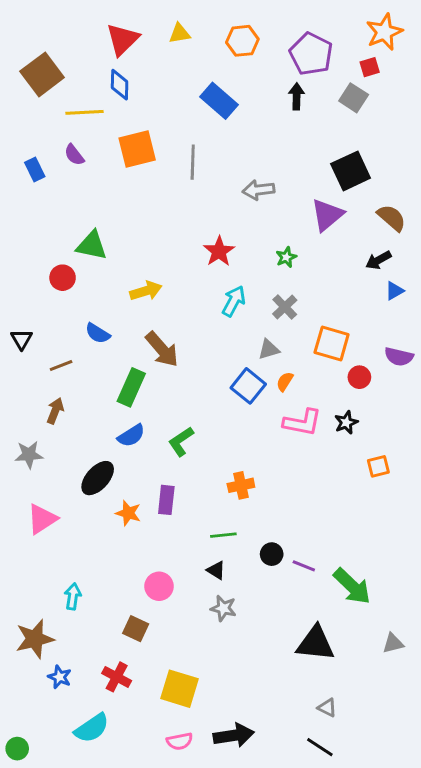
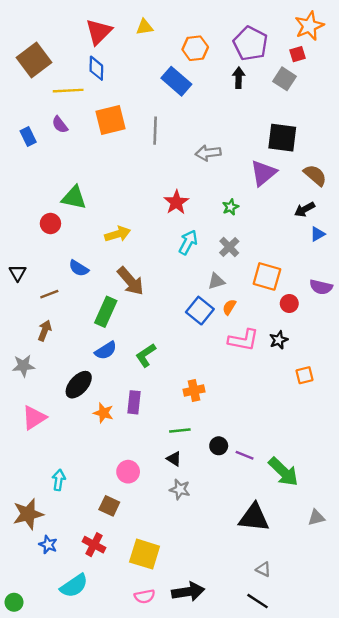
orange hexagon: (242, 41) -> (195, 48), moved
black square: (351, 171) -> (282, 138), turned 32

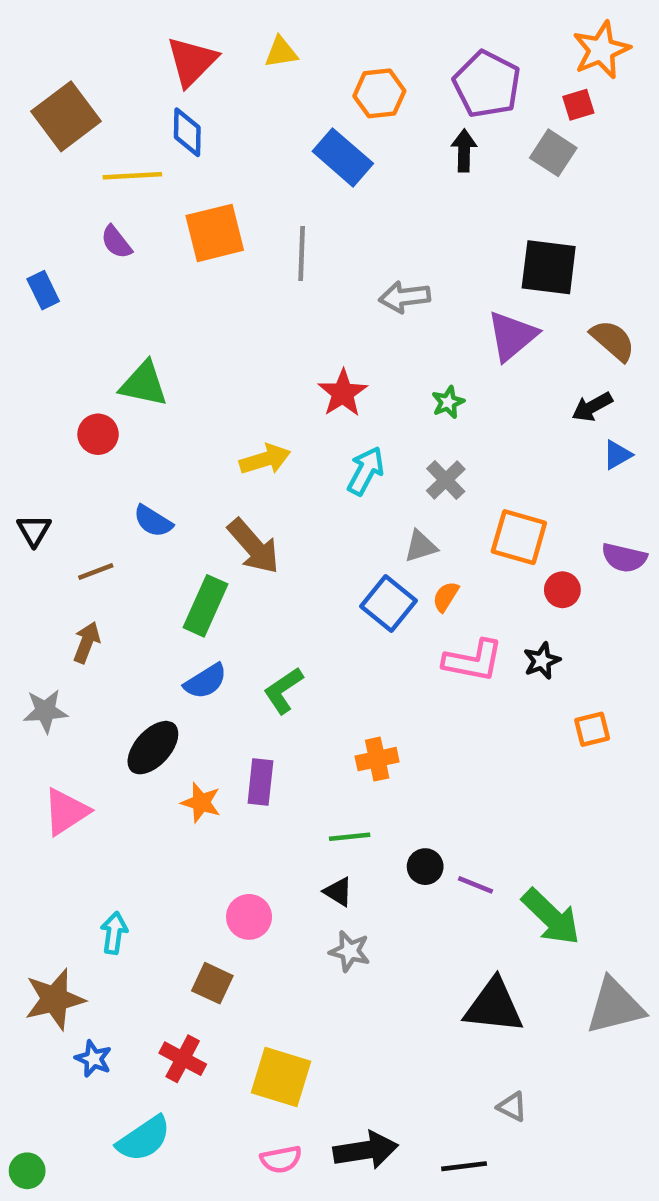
blue rectangle: (28, 136) -> (43, 290), moved
yellow arrow: (118, 234) -> (265, 459), moved
gray triangle: (316, 518) -> (615, 1006), size x1.8
black line: (257, 601) -> (464, 1166), moved, turned -40

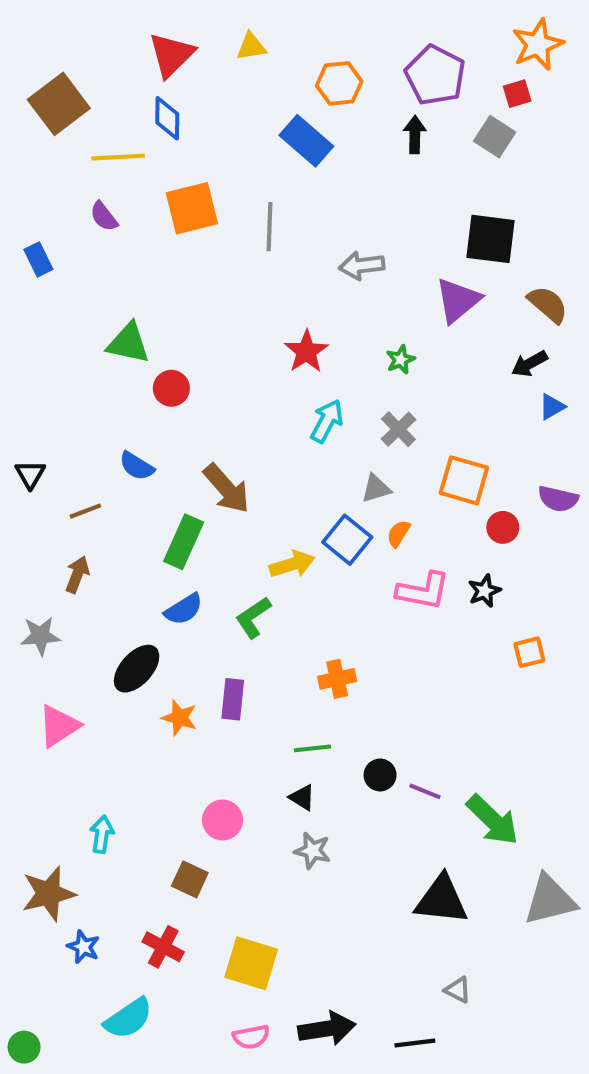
red circle: (98, 434) -> (171, 388), moved
yellow arrow: (265, 459) -> (292, 564), moved

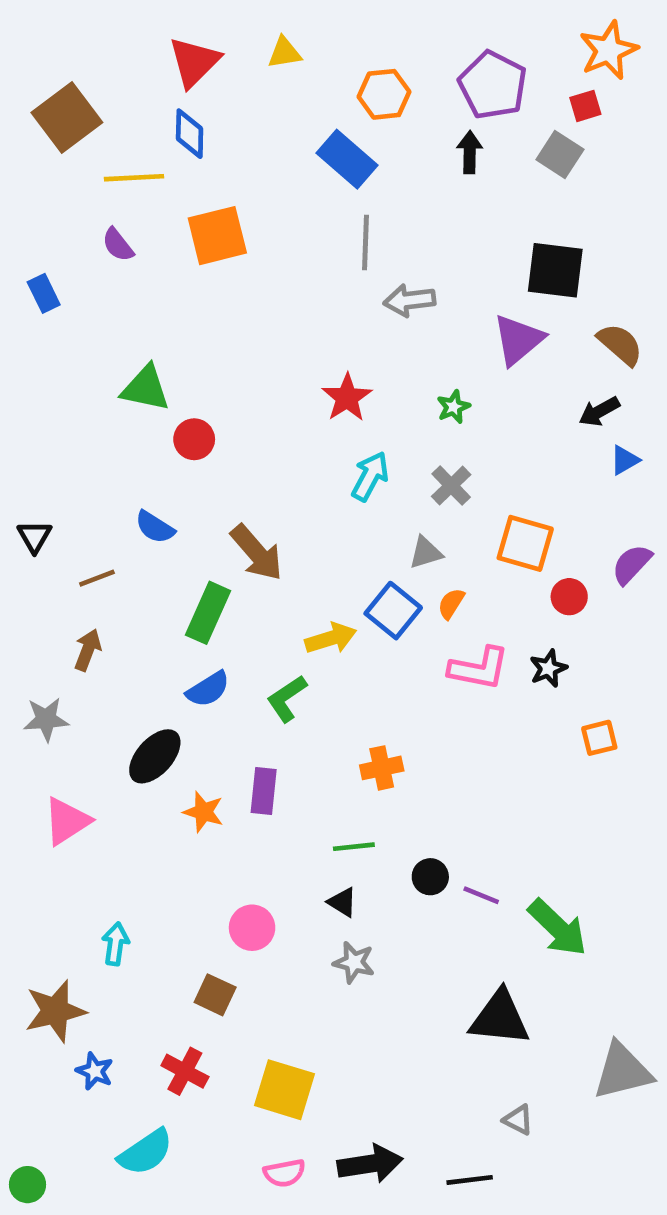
gray line: (270, 227) -> (365, 242), moved
purple semicircle: (558, 499) -> (632, 564), turned 120
gray triangle: (550, 900) -> (622, 1071), moved

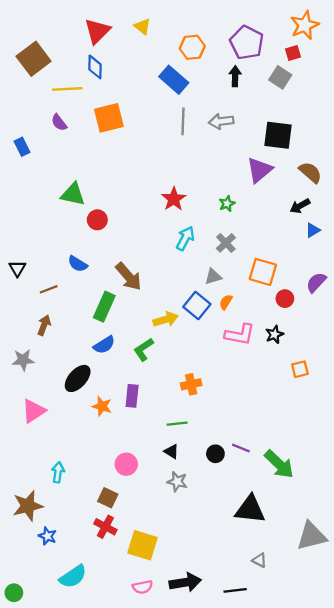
yellow triangle: (284, 53) -> (142, 26), turned 48
gray arrow: (409, 300) -> (221, 121), moved
black circle: (430, 877) -> (215, 454), moved
red cross: (185, 1071) -> (105, 527), moved

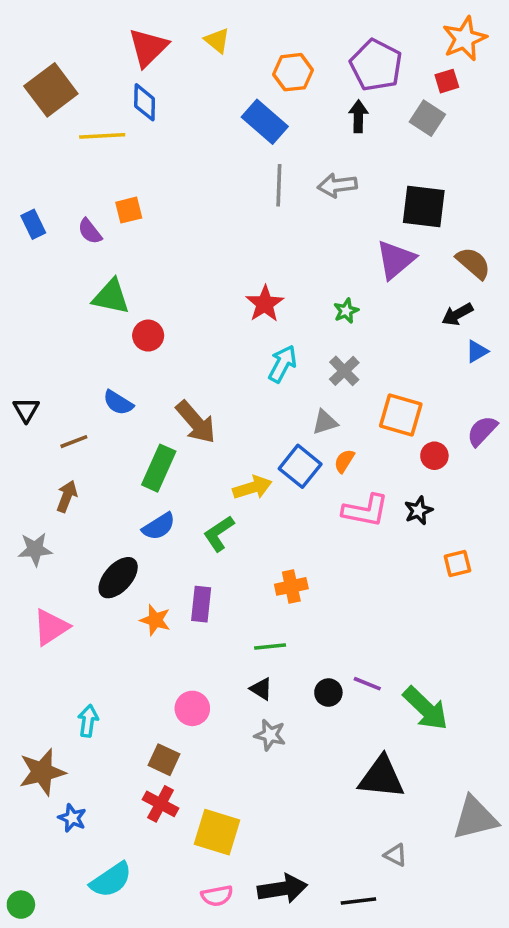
orange square: (109, 118) -> (129, 210), moved, size x0.6
purple semicircle: (59, 123) -> (90, 231), moved

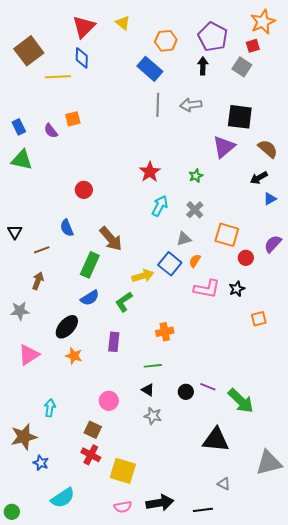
green triangle: (111, 297) -> (22, 160), moved
blue semicircle: (118, 403) -> (67, 228), turned 36
orange star: (155, 620) -> (74, 356), moved

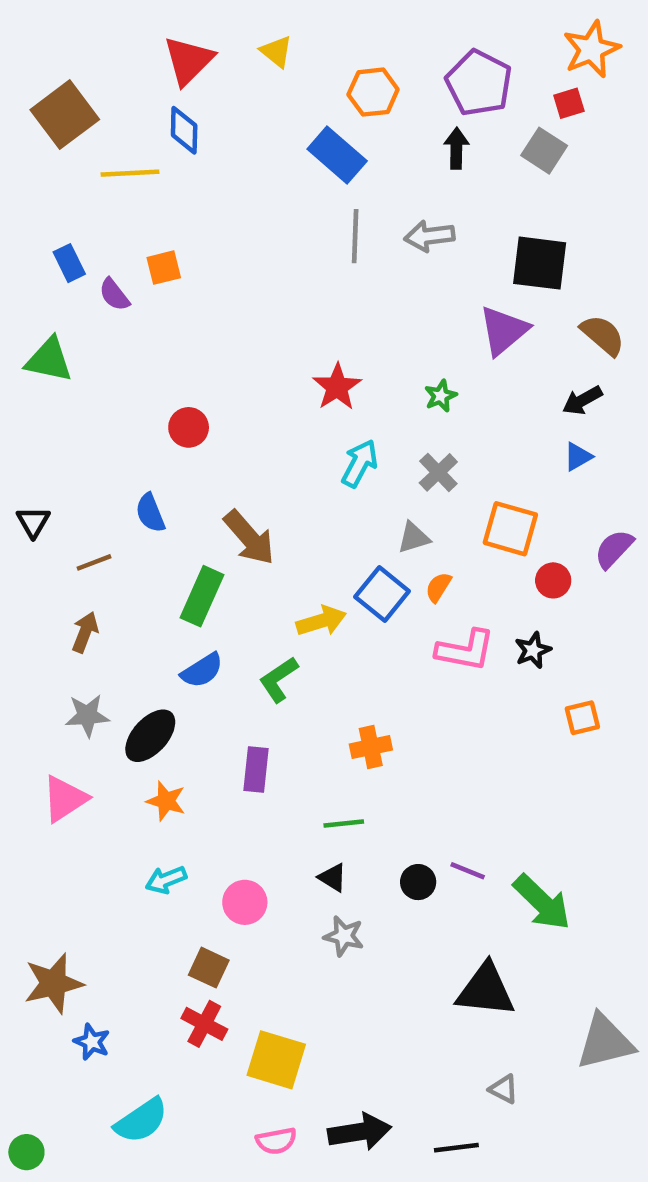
blue rectangle: (19, 127) -> (69, 263), moved
blue triangle: (270, 199) -> (578, 457), moved
gray star: (20, 311) -> (87, 715), moved
cyan arrow: (50, 408) -> (166, 880), moved, turned -120

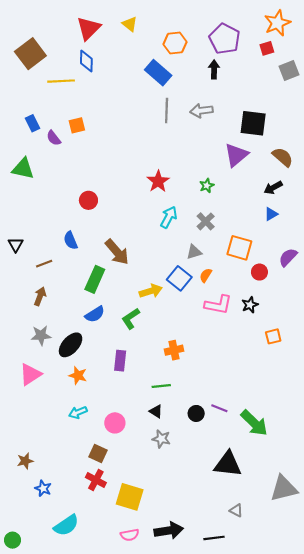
gray square: (544, 151) -> (289, 70), moved, turned 36
brown star: (53, 983) -> (25, 461), size x0.6

